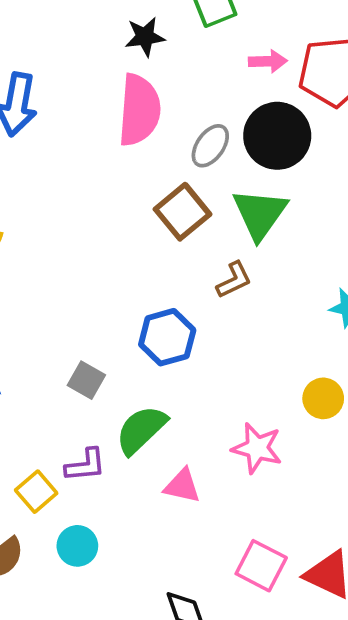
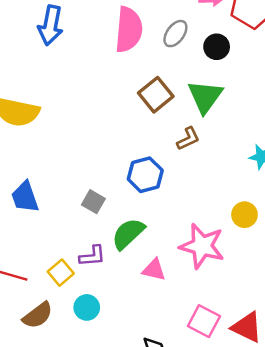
black circle: (277, 136) -> (217, 47), size x0.6
gray ellipse: (210, 146) -> (175, 34), moved
pink star: (257, 448) -> (202, 246), size x1.4

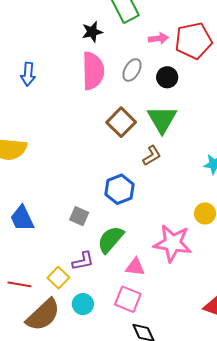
blue arrow: (51, 25) -> (28, 74), size x0.7
brown semicircle: (38, 315) -> (43, 315), size x1.4
pink square: (204, 321) -> (128, 299), moved

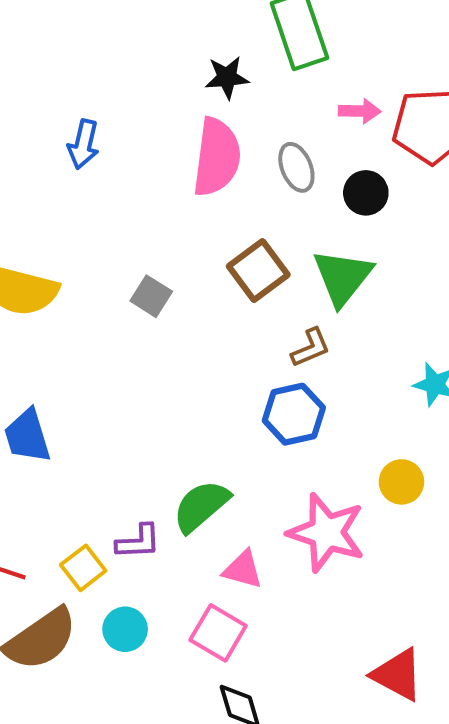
gray ellipse: (132, 70) -> (296, 167), turned -60
blue hexagon: (119, 189) -> (294, 414), moved
gray square: (79, 216) -> (151, 296), moved

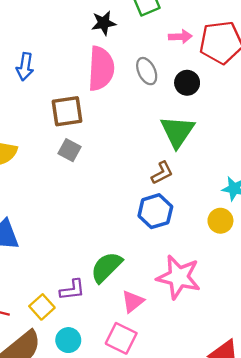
brown square: (258, 270) -> (67, 111), moved, turned 32
yellow circle: (401, 482) -> (220, 221), moved
pink triangle: (243, 570) -> (133, 301), turned -50

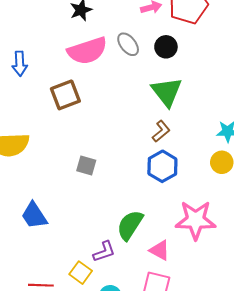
pink semicircle: (101, 69) -> (87, 51), turned 81
gray square: (70, 150) -> (86, 166), moved
pink triangle: (133, 301) -> (160, 250), turned -40

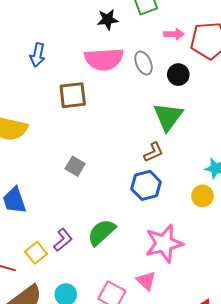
pink star: (196, 220) -> (164, 243), turned -30
pink triangle: (160, 250) -> (146, 281), moved
purple L-shape: (104, 252) -> (63, 240), moved, turned -35
yellow square: (81, 273) -> (36, 253), moved

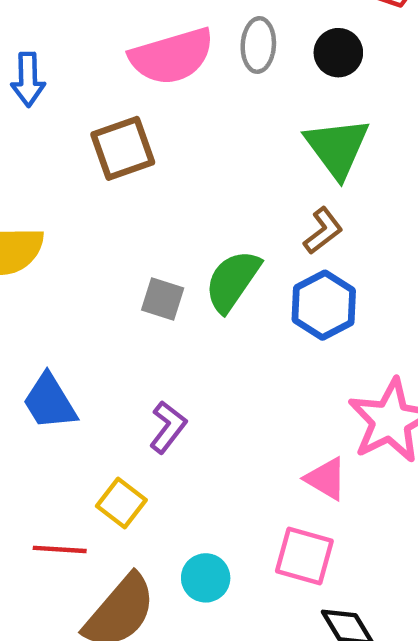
gray ellipse: (143, 63) -> (258, 45), turned 40
green semicircle: (102, 232) -> (233, 281), moved
purple L-shape: (63, 240) -> (168, 427), moved
pink triangle: (146, 281) -> (326, 479), moved

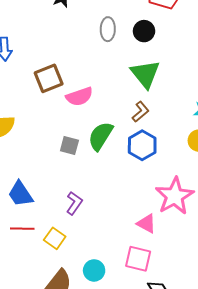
pink semicircle: (172, 56) -> (79, 97), moved, size x0.7
red line: (60, 549) -> (22, 229), moved

